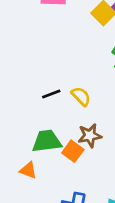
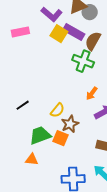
black line: (51, 94) -> (23, 105), moved
yellow semicircle: (81, 96) -> (57, 110), moved, turned 98

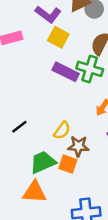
purple rectangle: (74, 32) -> (66, 72), moved
brown star: (70, 124) -> (78, 146), turned 30
orange triangle: (32, 159) -> (34, 192), size x1.5

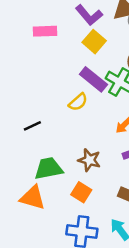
yellow semicircle: (62, 130) -> (78, 102), moved
orange square: (68, 164) -> (81, 192), moved

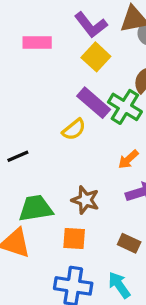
orange square: (81, 192) -> (74, 239), turned -30

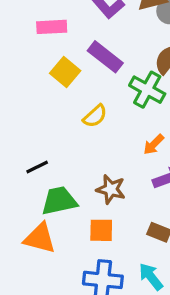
yellow square: (96, 57) -> (65, 72), moved
purple rectangle: (94, 103) -> (105, 57), moved
black line: (18, 156) -> (37, 167), moved

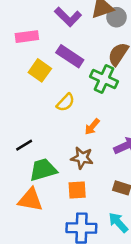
orange arrow: (154, 144) -> (92, 127), moved

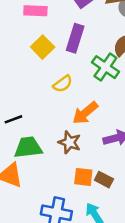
purple rectangle: (70, 56) -> (75, 38), turned 64
orange arrow: (92, 127) -> (85, 113), size x1.5
orange square: (77, 190) -> (83, 177), moved

